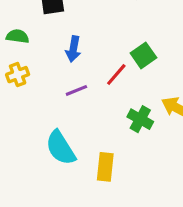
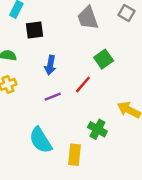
green square: (143, 55) -> (104, 59), moved
green cross: (140, 119) -> (97, 129), moved

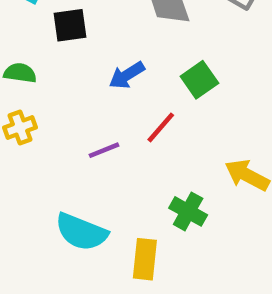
blue arrow: (50, 65) -> (127, 75), moved, turned 48
cyan semicircle: (41, 140) -> (81, 232), turned -36

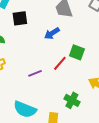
blue arrow: (127, 75) -> (52, 33), moved
green square: (199, 80) -> (77, 52), moved, turned -35

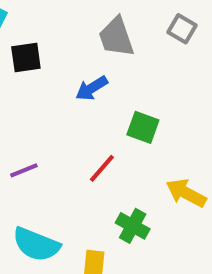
red line: (60, 63) -> (102, 168), moved
purple line: (35, 73) -> (24, 170), moved

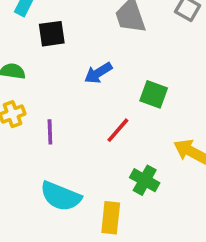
blue arrow: (92, 88) -> (98, 73), moved
purple line: (24, 170) -> (50, 132), turned -70

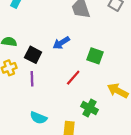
black square: (52, 34) -> (33, 55), moved, turned 35
cyan semicircle: (61, 196) -> (38, 118), size x0.7

